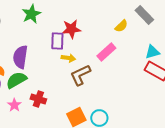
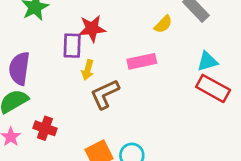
pink rectangle: (106, 52) -> (142, 61), turned 30
yellow arrow: (68, 58) -> (88, 70), turned 96

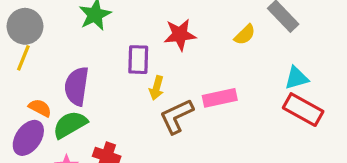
red star: (92, 29) -> (180, 35), moved
pink rectangle: (142, 61) -> (220, 98), moved

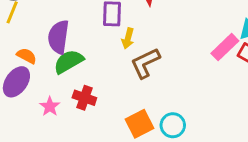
pink rectangle: (220, 98) -> (225, 47), moved, turned -32
green semicircle: (70, 125) -> (69, 62), moved

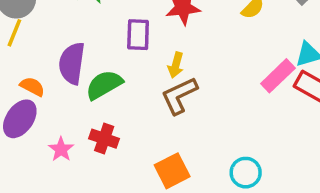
yellow arrow: (128, 38) -> (176, 65), moved
green semicircle: (69, 62) -> (104, 85), moved
cyan circle: (173, 125) -> (246, 173), moved

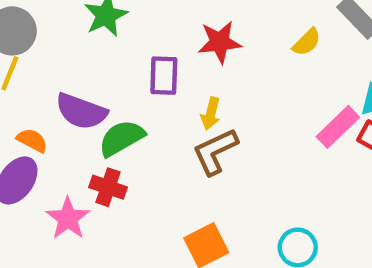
purple semicircle: (72, 63) -> (81, 111), turned -78
red cross: (104, 139) -> (108, 187), moved
pink star: (61, 149) -> (68, 218), size x1.4

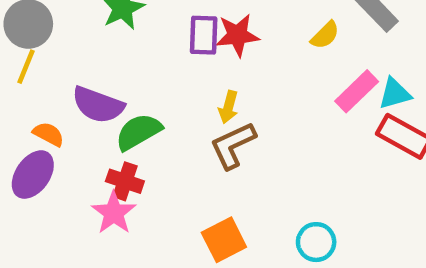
purple rectangle: (164, 76) -> (204, 35), moved
pink rectangle: (338, 127) -> (357, 91), moved
pink star: (68, 218) -> (114, 213), moved

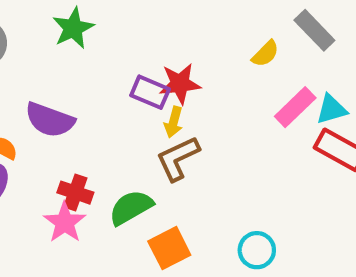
purple rectangle: (204, 35) -> (150, 92), moved, turned -69
red star: (237, 35) -> (180, 84), moved
green semicircle: (138, 132) -> (131, 207), moved

